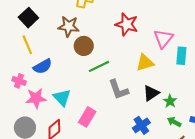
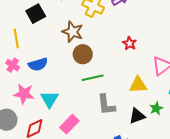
red star: (127, 24) -> (130, 43), size x0.6
yellow line: (27, 45) -> (16, 38), moved
pink cross: (19, 81) -> (13, 65), moved
green star: (170, 101) -> (156, 108), moved

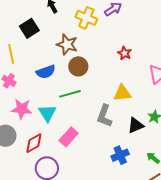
blue semicircle: (38, 64) -> (46, 72), moved
green line: (93, 78) -> (70, 94), moved
yellow triangle: (138, 85) -> (122, 93), moved
gray L-shape: (106, 105) -> (104, 116), turned 30

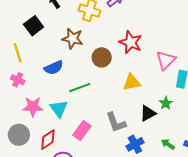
red star: (125, 53) -> (131, 42), size x1.6
brown circle: (78, 66) -> (102, 57), moved
gray L-shape: (104, 116) -> (116, 122), moved, turned -35

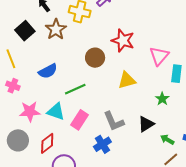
brown star: (73, 39) -> (56, 29), moved, turned 30
cyan triangle: (59, 109) -> (56, 112), turned -30
black triangle: (148, 113) -> (146, 124), moved
pink rectangle: (82, 131) -> (80, 120), moved
blue cross: (135, 144) -> (102, 144), moved

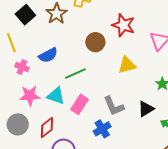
pink cross: (13, 86) -> (22, 67), moved

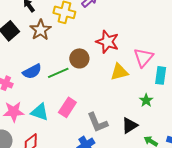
yellow triangle: (127, 65) -> (119, 72), moved
green line: (75, 74) -> (58, 73), moved
pink rectangle: (80, 104) -> (67, 107), moved

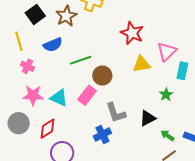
brown circle: (79, 58) -> (102, 76), moved
blue semicircle: (32, 71) -> (53, 45), moved

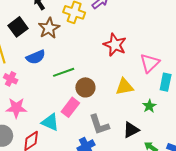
yellow triangle: (142, 64) -> (124, 87), moved
cyan triangle: (59, 98) -> (50, 122), moved

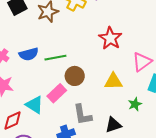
blue semicircle: (36, 57) -> (29, 54), moved

